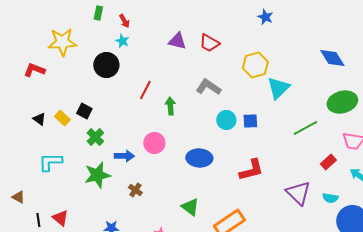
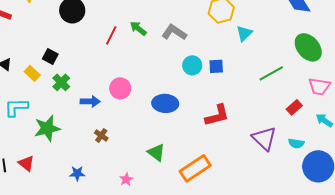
cyan triangle: (278, 88) -> (244, 33), size x0.7
green ellipse: (342, 102) -> (308, 47), turned 64
green arrow: (170, 106) -> (138, 28), moved, turned -48
yellow rectangle: (62, 118) -> (32, 73), moved
green star: (97, 175) -> (47, 128), moved

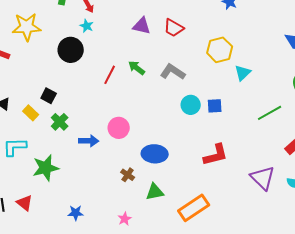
blue ellipse: (165, 103) -> (155, 154), moved
brown cross: (101, 135) -> (128, 175), moved
green triangle: (156, 152) -> (155, 192), turned -48

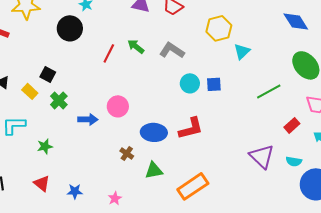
red L-shape: (216, 155) -> (191, 128), moved
green star: (46, 168) -> (45, 146), size x0.6
red triangle: (25, 203) -> (42, 183), moved
pink star: (125, 219) -> (115, 198), moved

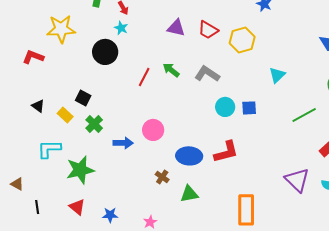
yellow hexagon: (219, 28) -> (242, 40), moved
green star: (45, 146) -> (80, 170), size x1.8
orange rectangle: (193, 186) -> (246, 210), moved, turned -56

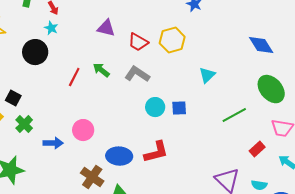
red trapezoid: (208, 30) -> (138, 42), moved
brown cross: (162, 177) -> (92, 177), size x1.6

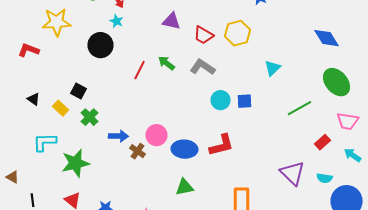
pink circle: (83, 130) -> (156, 135), moved
brown cross: (92, 177) -> (138, 151), moved, size x0.7

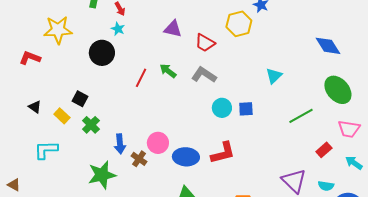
yellow hexagon: (238, 33) -> (239, 24), moved
blue arrow: (118, 136) -> (120, 144), turned 84
green star: (76, 163) -> (102, 175), moved

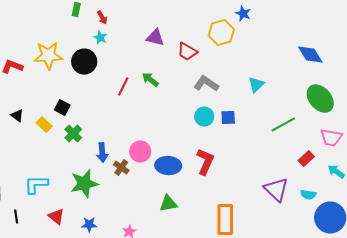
yellow star: (58, 30) -> (48, 56), moved
gray L-shape: (204, 75) -> (206, 84), moved
cyan L-shape: (46, 150) -> (36, 185), moved
red L-shape: (223, 153) -> (205, 162), turned -52

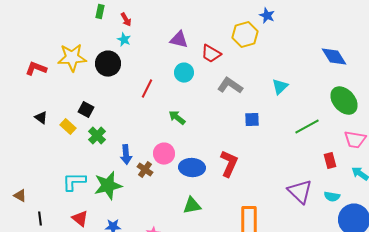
green arrow: (150, 80) -> (177, 118), moved
cyan circle: (204, 117) -> (184, 73), moved
red rectangle: (306, 159) -> (330, 161), turned -63
cyan L-shape: (36, 185) -> (74, 182), moved

